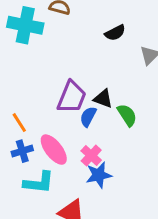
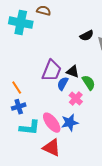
black semicircle: (115, 33) -> (87, 36), moved
pink ellipse: (54, 150) -> (52, 123), moved
pink cross: (91, 156) -> (76, 99), moved

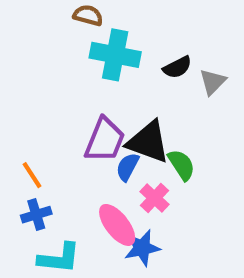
cyan cross: (21, 23) -> (115, 55), moved
black triangle: (73, 72) -> (148, 142), size x1.6
pink ellipse: (52, 123) -> (117, 225), moved

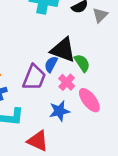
purple trapezoid: (105, 140) -> (34, 77), moved
pink ellipse: (117, 225) -> (89, 100), moved

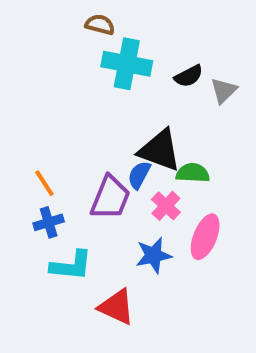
green semicircle: (82, 63) -> (193, 173), turned -54
pink ellipse: (89, 100) -> (205, 237), turned 60

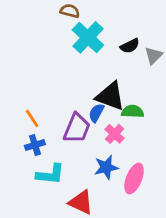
cyan cross: (127, 64) -> (88, 37), turned 32
pink ellipse: (205, 237) -> (134, 178), moved

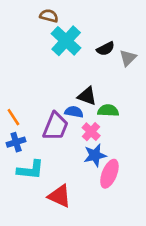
black triangle: (110, 96) -> (87, 96), size x0.7
blue semicircle: (96, 113) -> (74, 112), turned 72
blue star: (106, 167) -> (95, 155), moved

